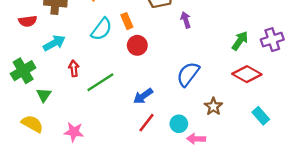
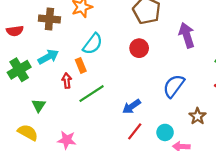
purple arrow: (186, 20) -> (187, 35), moved, size x1.6
red semicircle: (28, 21) -> (15, 31), moved
orange rectangle: (127, 21) -> (81, 65), moved
red circle: (137, 45) -> (139, 48), moved
green cross: (23, 71) -> (19, 70), moved

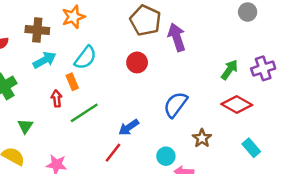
purple arrow: (187, 35) -> (177, 37), moved
cyan arrow: (48, 57) -> (45, 60), moved
red line: (135, 131) -> (113, 153), moved

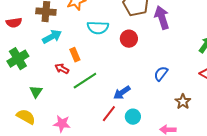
cyan semicircle: (85, 58) -> (98, 28), moved, turned 55
red arrow: (57, 99) -> (62, 69), turned -56
blue semicircle: (176, 105) -> (161, 74), size x0.7
cyan circle: (166, 156) -> (133, 117), moved

